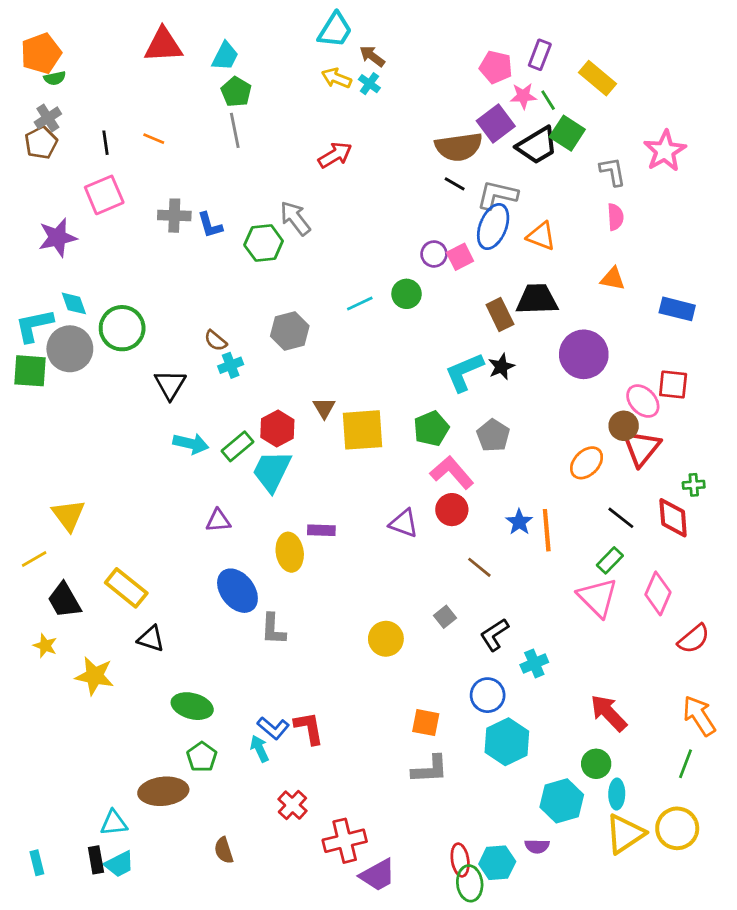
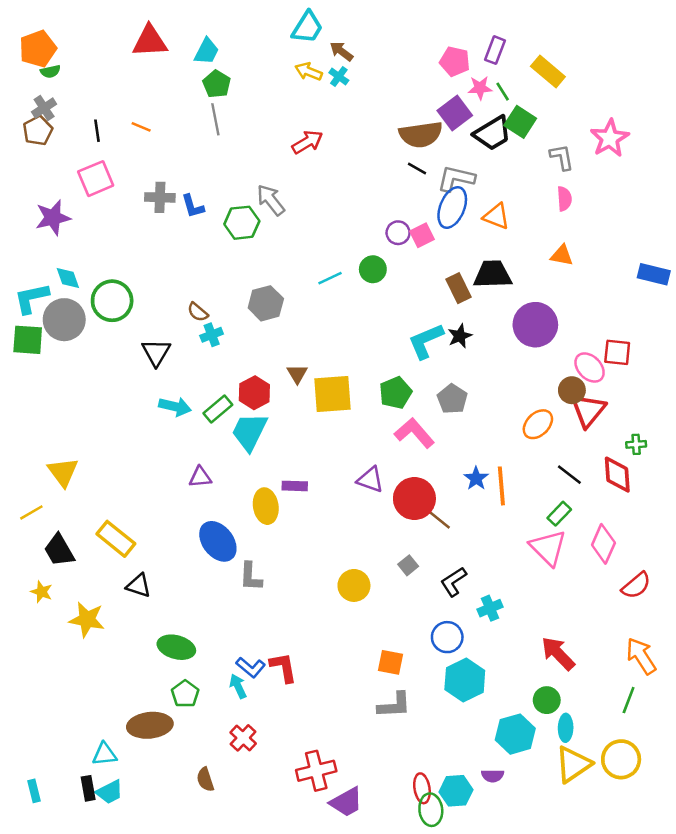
blue rectangle: (677, 309) -> (654, 274), moved
red circle: (452, 510) -> (414, 499), moved, size x1.4
red cross: (292, 805) -> (243, 738), moved

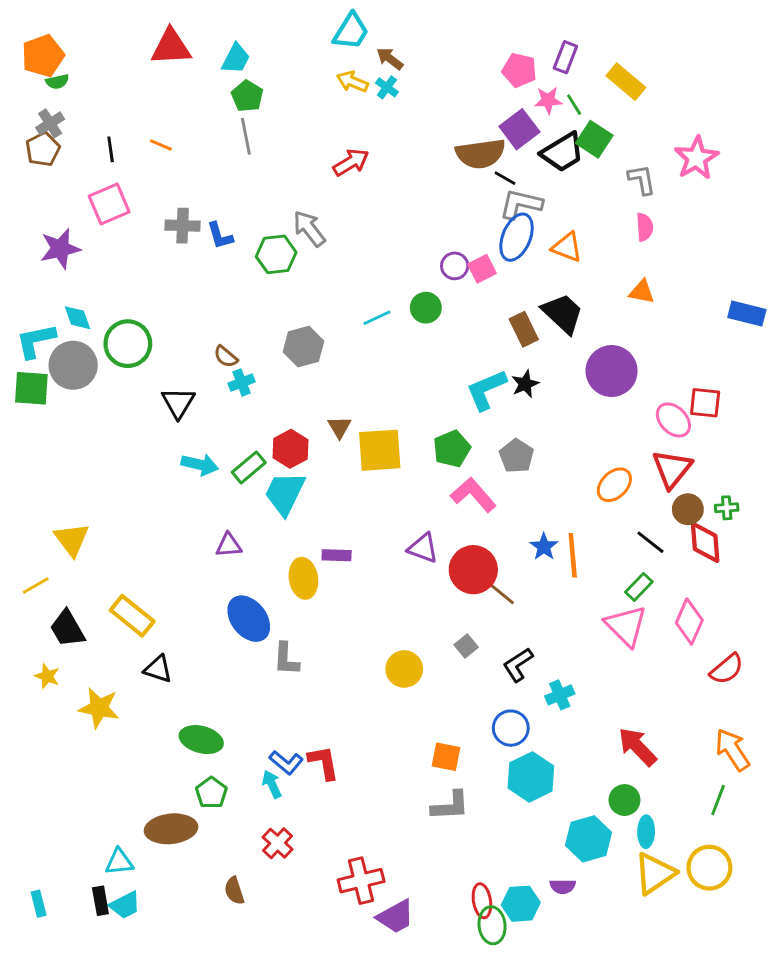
black line: (417, 168) -> (505, 178), moved
black trapezoid: (493, 274) -> (563, 313), turned 45
brown circle: (572, 390) -> (688, 509), moved

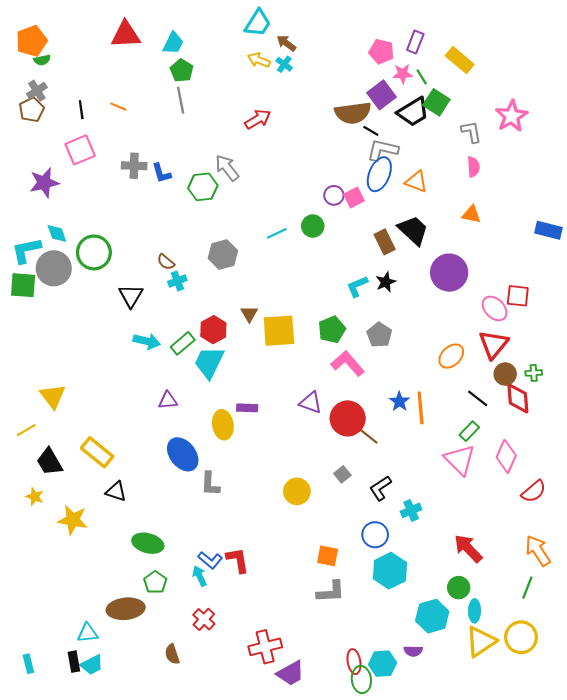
cyan L-shape: (486, 390) -> (357, 286), size x0.7

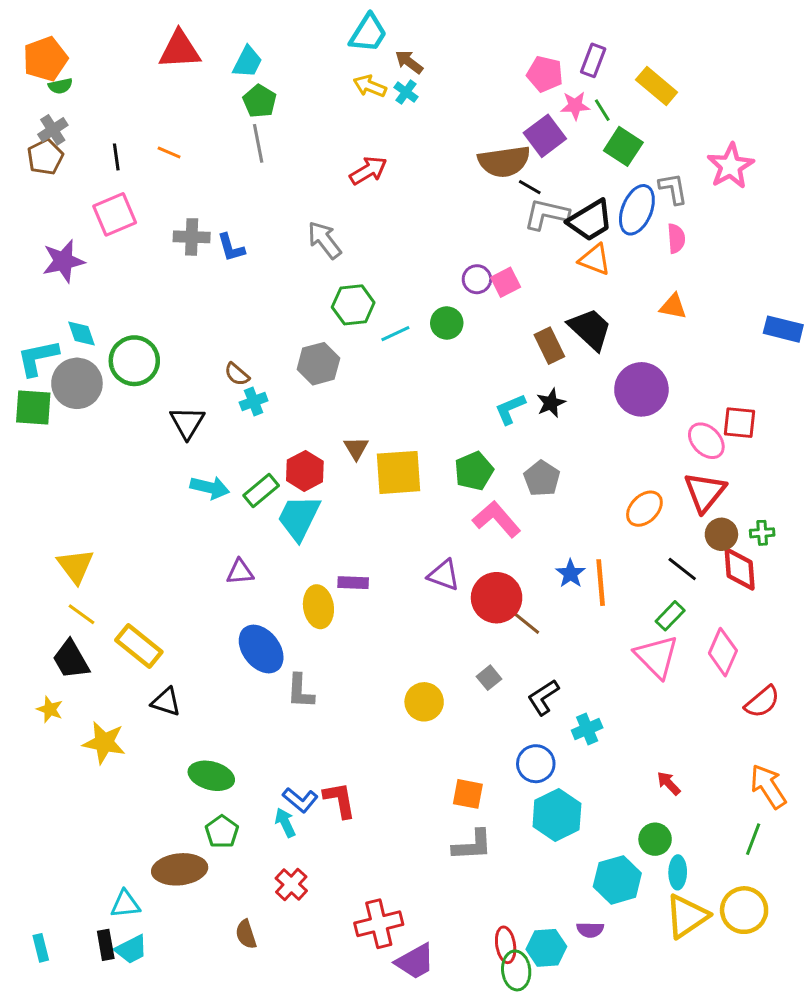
black trapezoid: (413, 112) -> (590, 220), moved
blue ellipse: (379, 174) -> (637, 210), moved
green hexagon: (203, 187) -> (353, 305), moved
yellow line: (26, 430) -> (81, 614), moved, turned 66
red arrow: (468, 548) -> (669, 783), size x0.6

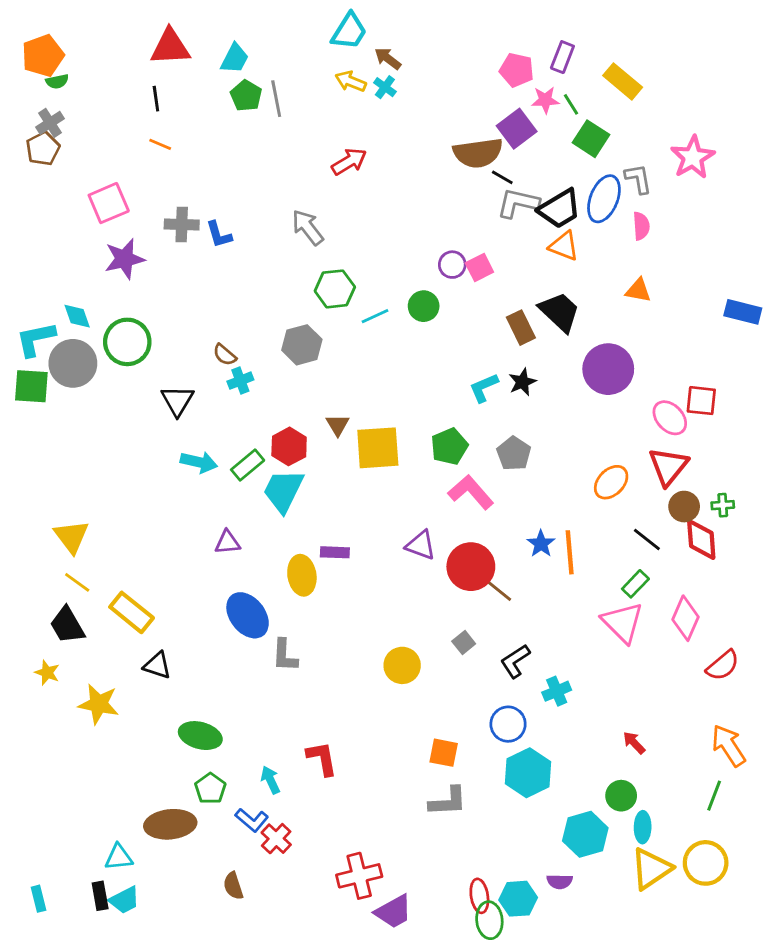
gray line: (258, 143) -> (276, 99), moved
black line: (116, 157) -> (156, 99), moved
purple star: (63, 261) -> (124, 259), moved
blue L-shape: (300, 800) -> (252, 820), moved

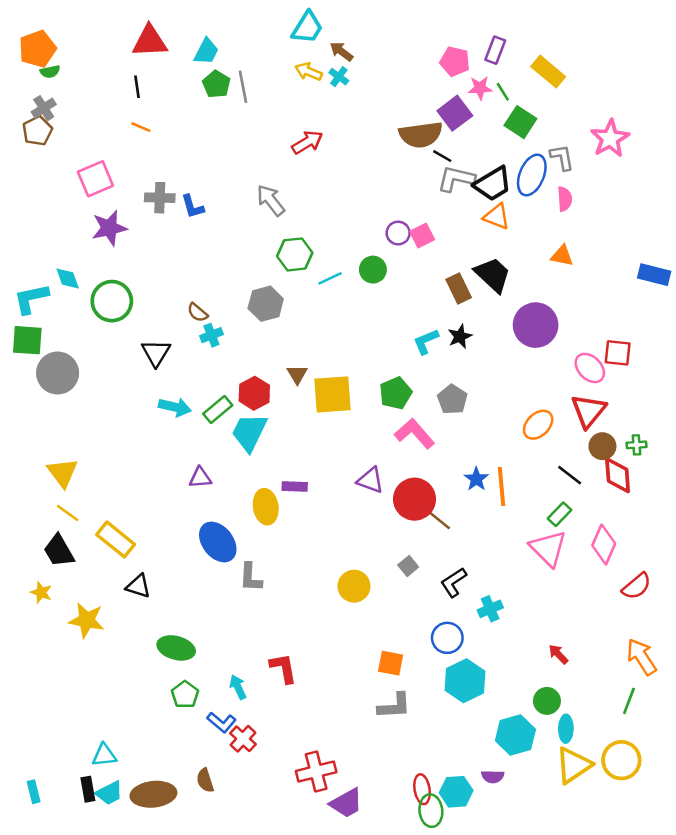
gray circle: (73, 363) -> (58, 373), moved
brown ellipse: (170, 824) -> (153, 794), moved

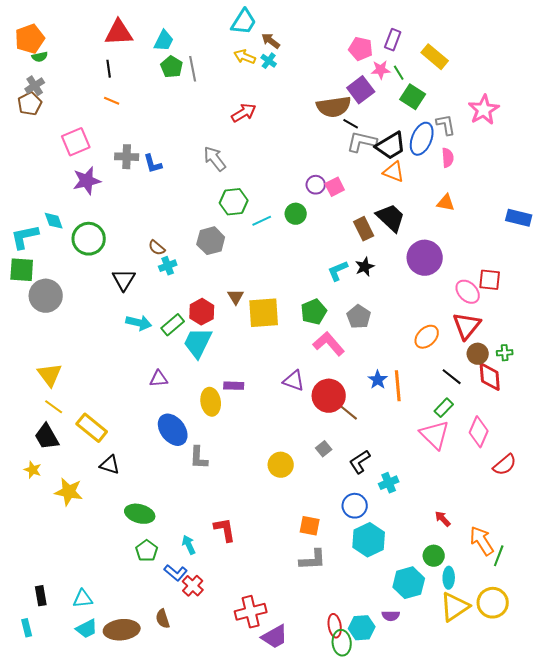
orange arrow: (642, 657) -> (482, 541), moved
black rectangle: (88, 789) -> (41, 596), moved

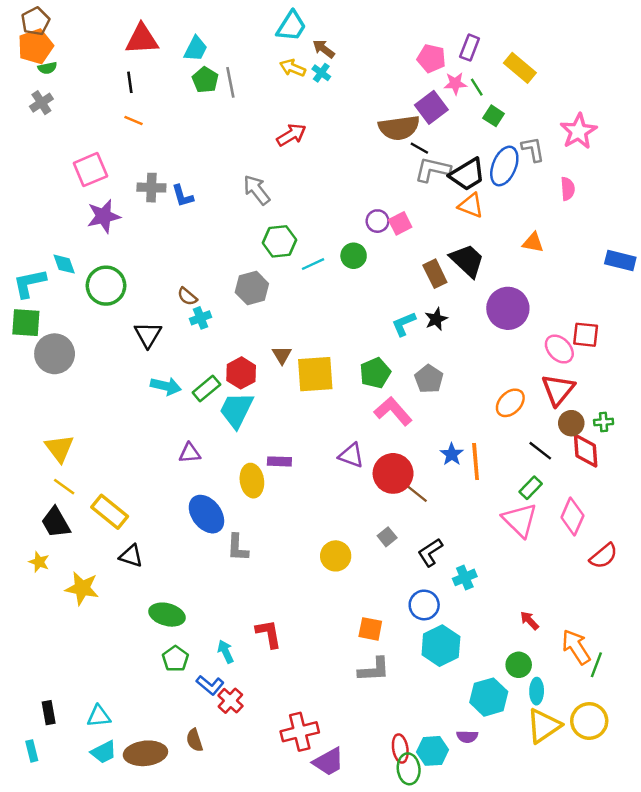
green square: (413, 97) -> (494, 116), size x0.7
brown pentagon: (30, 104) -> (35, 21), moved
pink semicircle: (448, 158) -> (568, 189), moved

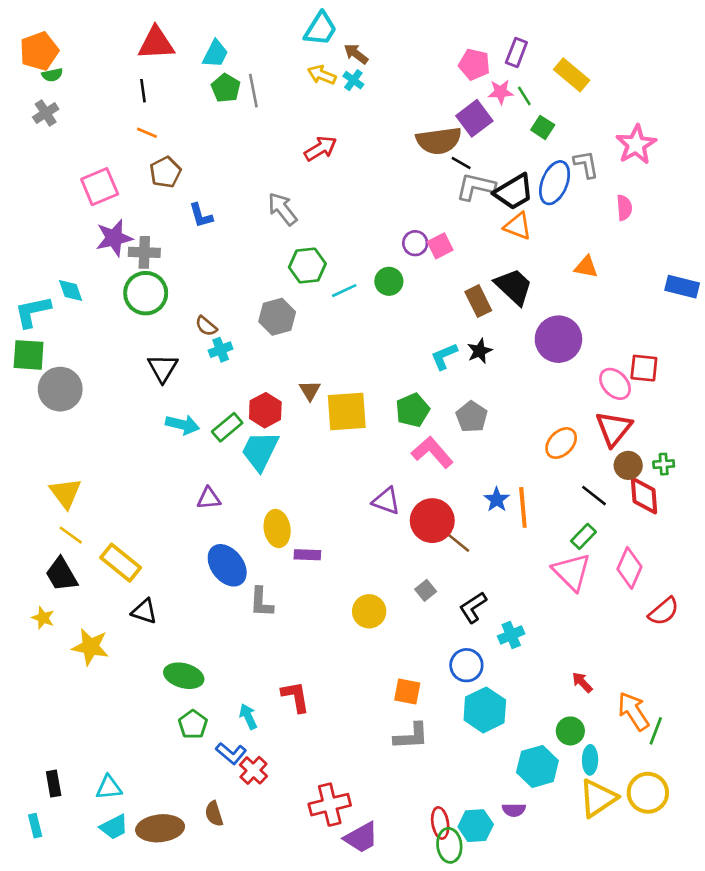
brown pentagon: (35, 21) -> (165, 172), moved
gray cross: (151, 188) -> (144, 252), moved
green circle: (106, 286) -> (146, 293), moved
purple rectangle: (279, 461) -> (307, 555), moved

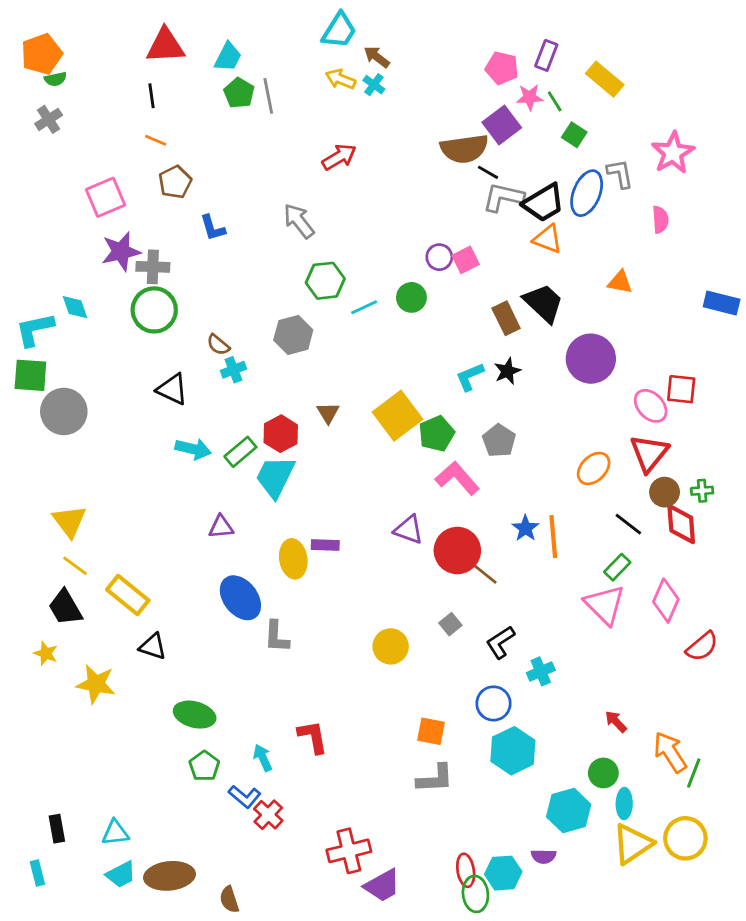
black triangle: (163, 368) -> (172, 389), turned -36
yellow square: (347, 411) -> (398, 416), moved, turned -33
purple rectangle: (307, 555) -> (325, 545), moved
brown semicircle: (214, 814) -> (229, 900), moved

